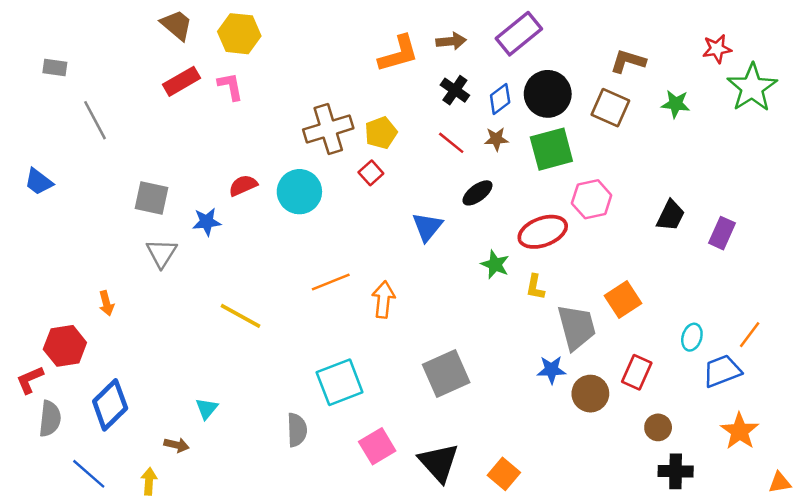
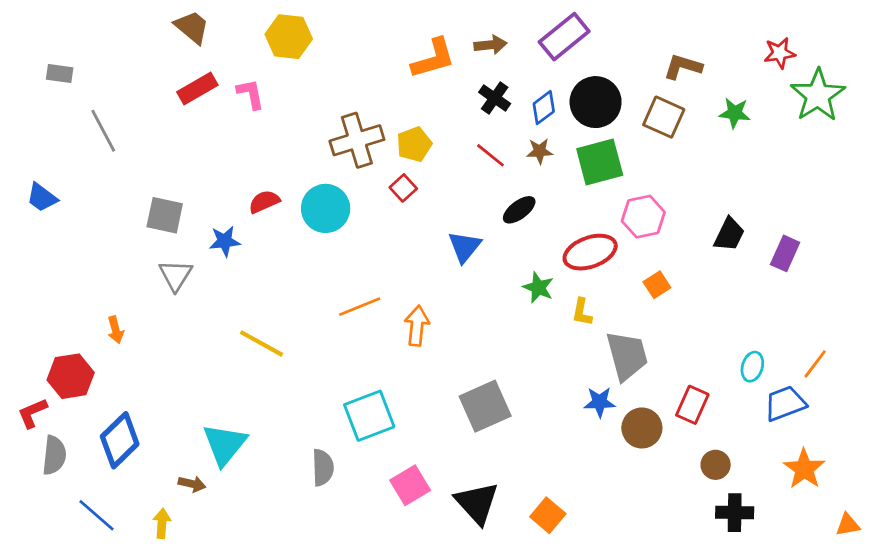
yellow hexagon: (239, 34) -> (289, 37), moved
orange square: (623, 300) -> (657, 285), moved, size x0.7
cyan triangle: (207, 409) -> (225, 444), size x1.8

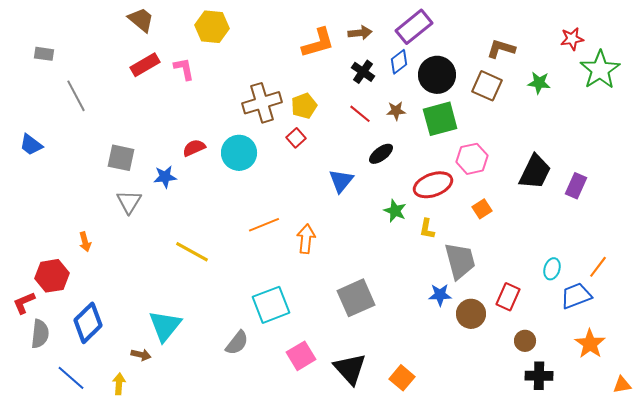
blue diamond: (544, 108) -> (399, 62), moved
black trapezoid: (729, 234) -> (535, 172), size x1.4
gray semicircle: (323, 468) -> (237, 343), turned 40

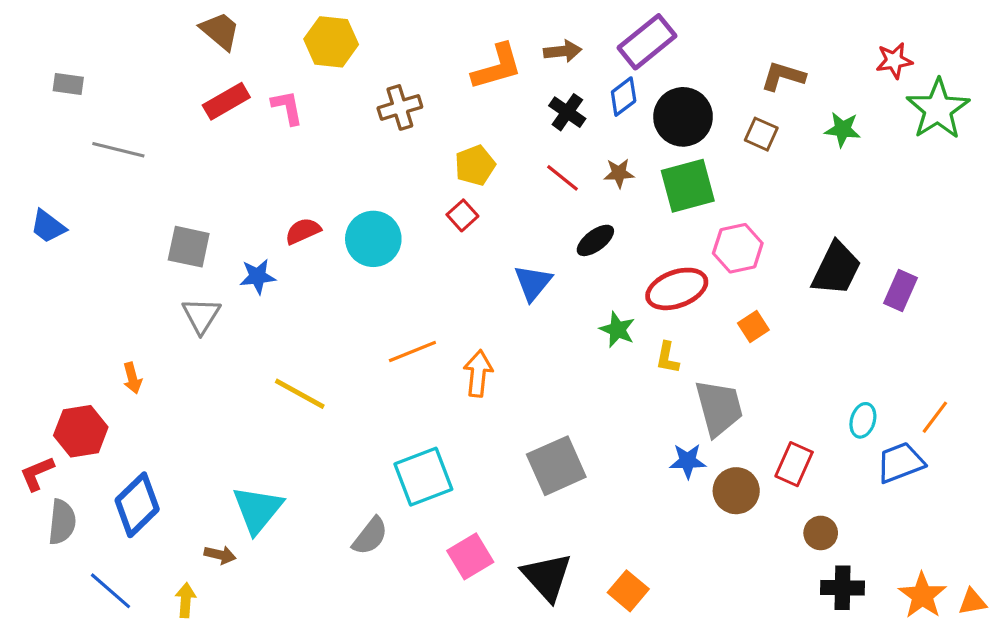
brown square: (487, 86) -> (761, 134), size x0.7
gray line: (76, 96) -> (118, 150), turned -48
brown cross: (262, 103) -> (400, 107), moved, size x0.7
orange star: (590, 344) -> (922, 596), moved

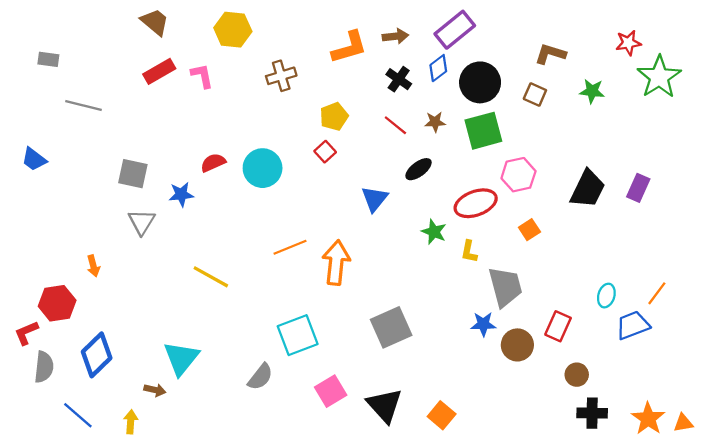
purple rectangle: (900, 290) -> (638, 188), moved
orange arrow: (478, 373) -> (336, 263), size x1.4

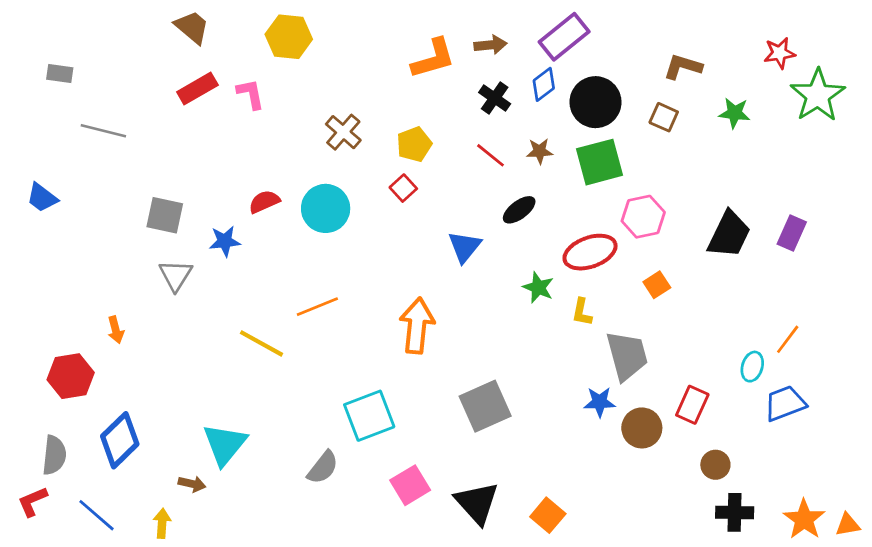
brown cross: (281, 76) -> (343, 132), moved, turned -32
orange line: (290, 247) -> (317, 307), moved
orange line: (657, 293) -> (788, 339), moved
red L-shape: (26, 333) -> (32, 502), moved

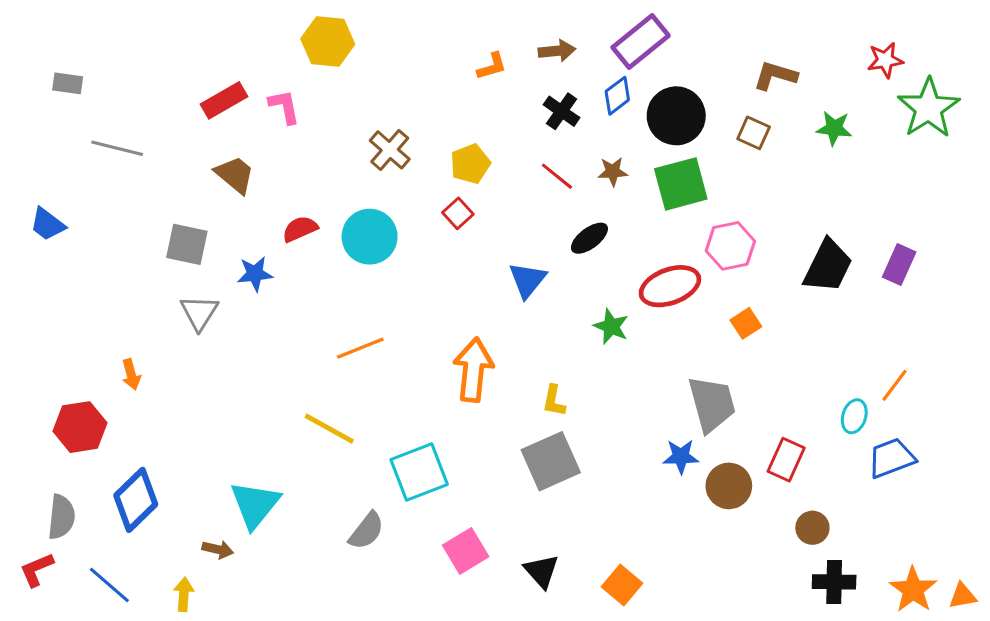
brown trapezoid: (192, 27) -> (235, 175), moved
orange L-shape: (433, 59) -> (492, 66), size x0.6
yellow L-shape: (582, 312) -> (554, 401), moved
yellow line: (262, 343) -> (329, 429), moved
black triangle: (477, 503) -> (541, 571), size x0.7

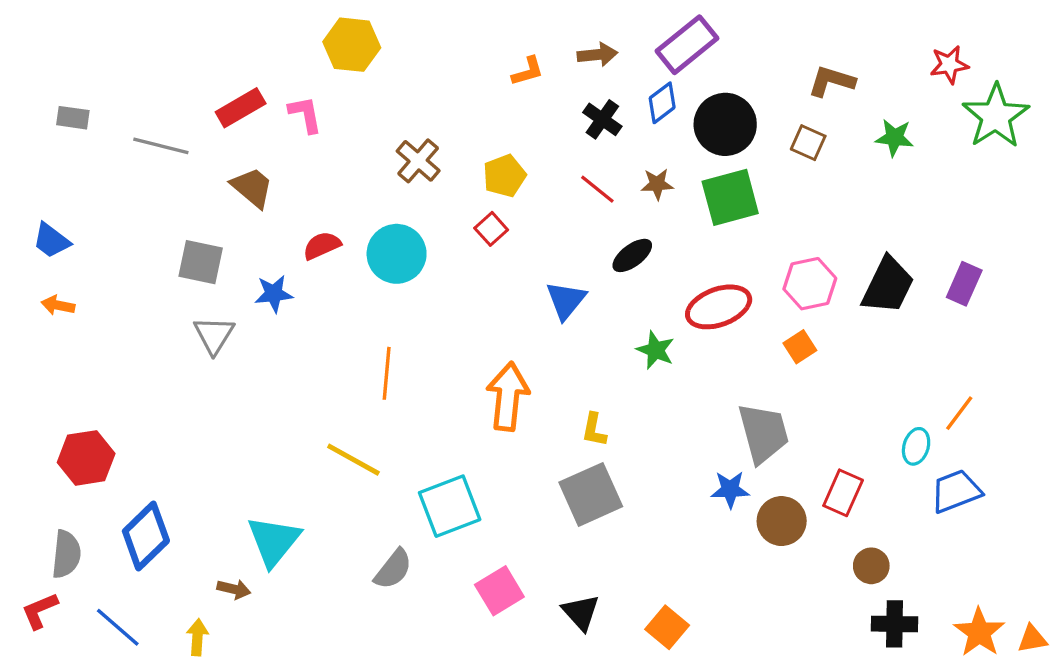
gray rectangle: (68, 83) -> (73, 118), moved
gray line: (117, 148) -> (161, 146), moved
pink hexagon: (730, 246) -> (810, 284), moved
orange line: (360, 348) -> (387, 373), turned -63
orange arrow: (131, 374) -> (58, 305), moved, turned 116

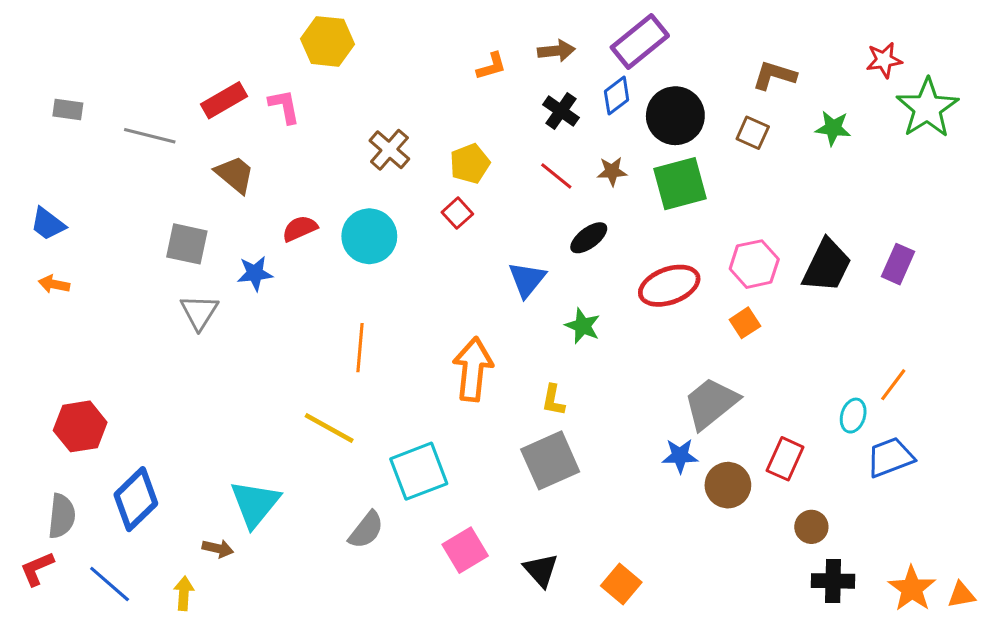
green star: (655, 350) -> (583, 326), moved
gray trapezoid: (763, 433) -> (711, 403), turned -114

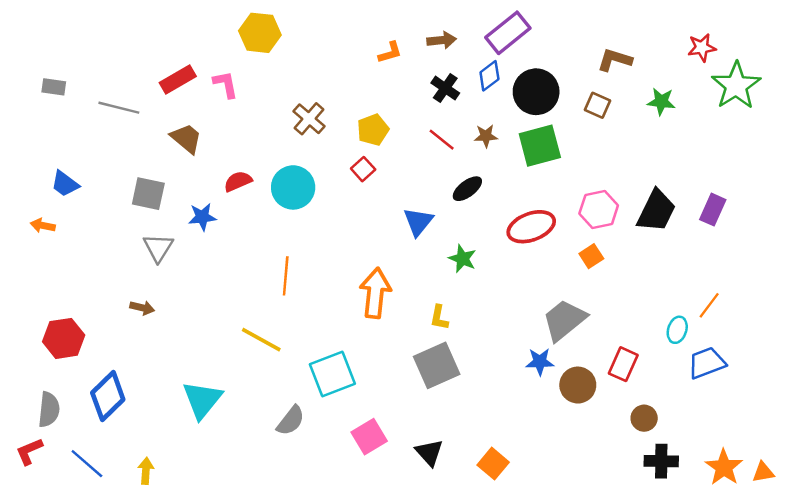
blue trapezoid: (48, 224) -> (65, 184), moved
brown arrow: (218, 549) -> (142, 308), moved

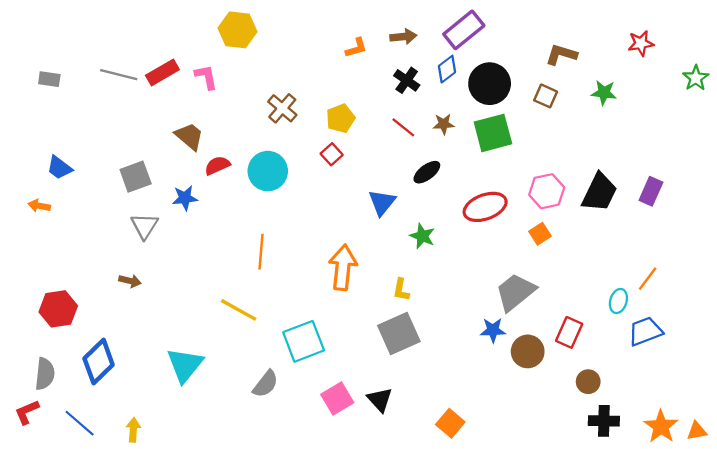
green star: (736, 86) -> (696, 78), moved, size x0.6
gray line: (119, 108) -> (119, 75), moved
brown trapezoid: (186, 138) -> (189, 136), moved
gray square: (148, 194) -> (136, 177), turned -32
black triangle: (429, 453) -> (380, 400), moved

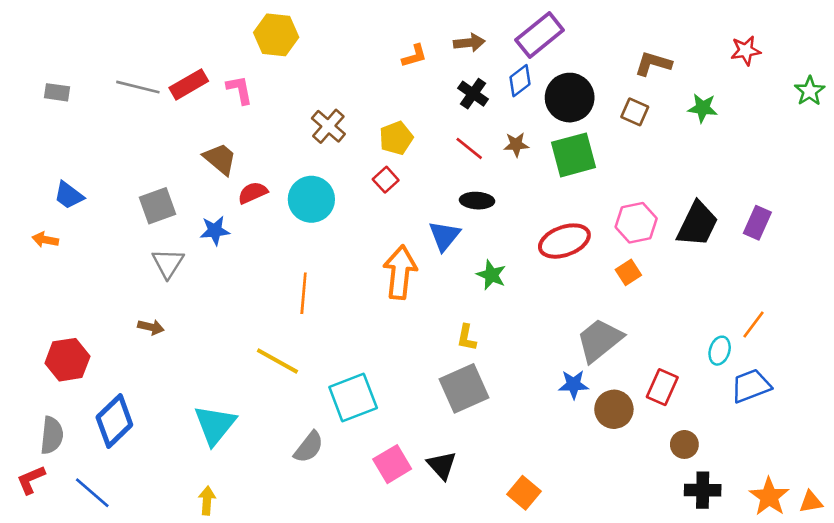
black ellipse: (427, 172) -> (477, 201), moved, turned 40
orange arrow: (343, 267) -> (400, 272), moved
yellow arrow: (133, 430) -> (207, 501), moved

